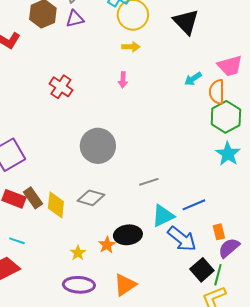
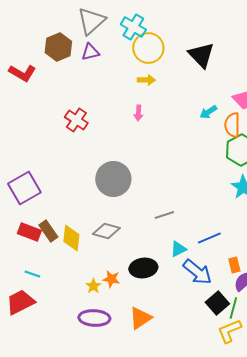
cyan triangle: (163, 216) -> (178, 249), size x0.7
orange star: (107, 245) -> (111, 279), moved, turned -30

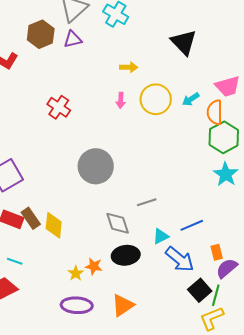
yellow circle: (148, 48) -> (156, 99), moved
gray diamond: (106, 231) -> (118, 223), moved, turned 56

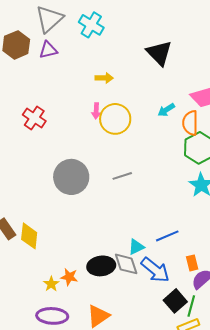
yellow circle: (156, 99) -> (115, 119), moved
gray line: (147, 202) -> (122, 176), moved
gray diamond: (118, 223) -> (126, 264), moved

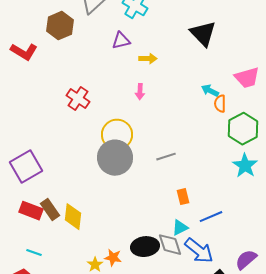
purple triangle: (48, 50) -> (121, 41), moved
cyan arrow: (166, 110) -> (210, 91), turned 60
yellow circle: (115, 119) -> (117, 135), moved
orange semicircle: (190, 123) -> (220, 104), moved, size x0.7
orange rectangle: (192, 263) -> (183, 197), moved

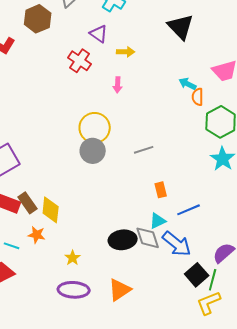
purple triangle: (121, 41) -> (99, 34), turned 48
red cross: (78, 99) -> (80, 61), moved
gray circle: (115, 158) -> (93, 151), size x0.7
orange star: (113, 258) -> (37, 235), moved

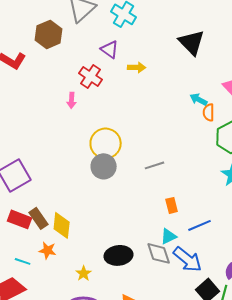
pink arrow: (118, 85) -> (72, 100), moved
black ellipse: (123, 240) -> (119, 255), moved

